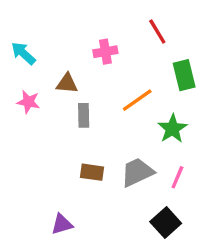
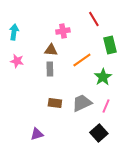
cyan arrow: (23, 53) -> (14, 32), turned 56
brown triangle: (67, 83) -> (51, 50), moved

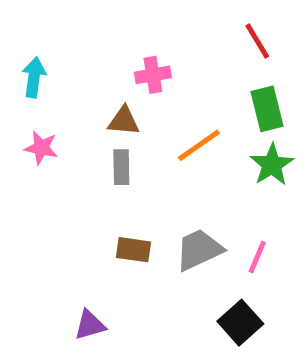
red line: (94, 19) -> (257, 41), moved
green star: (103, 77) -> (272, 165), moved

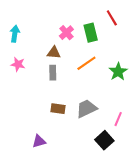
pink cross: (153, 75) -> (66, 33), turned -32
green rectangle: (267, 109) -> (91, 33), moved
pink line: (257, 257) -> (118, 119), moved

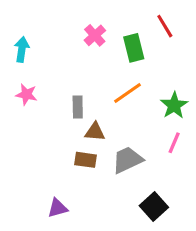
pink cross: (66, 33) -> (95, 35), moved
brown triangle: (54, 53) -> (95, 132), moved
pink line: (118, 119) -> (174, 143), moved

